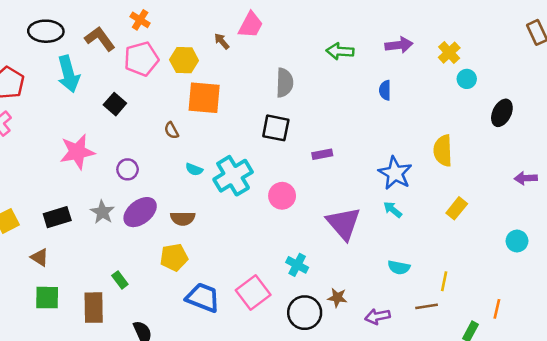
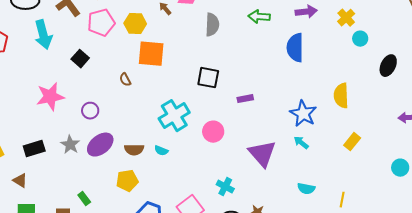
gray semicircle: (285, 83) -> (212, 25), moved
blue semicircle: (385, 90) -> (295, 48), size x1.8
cyan semicircle: (194, 169) -> (161, 151), moved

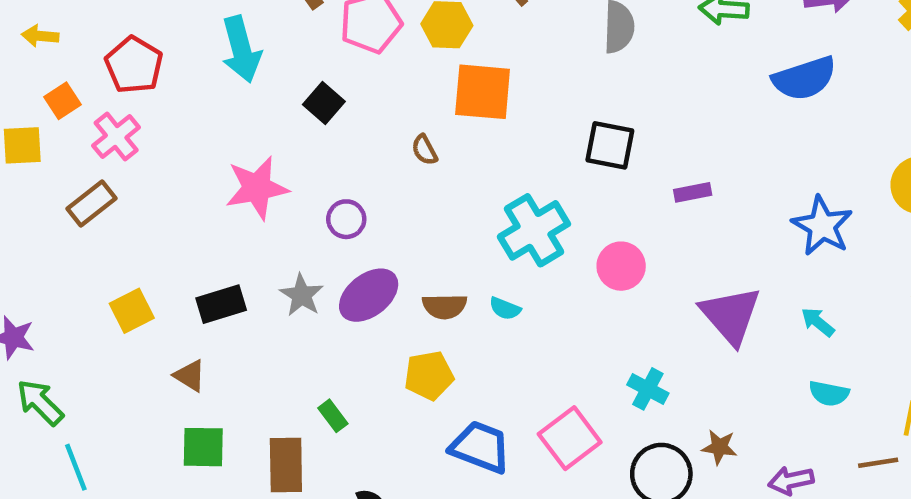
blue semicircle: (295, 48) -> (804, 78), turned -108
cyan arrow: (301, 143) -> (818, 322), moved

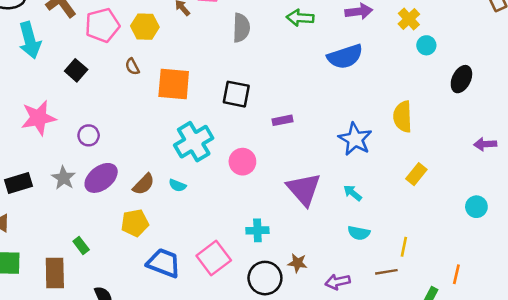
orange square: (483, 92) -> (174, 84), moved
brown semicircle: (424, 150) -> (132, 67), moved
brown semicircle: (445, 306) -> (144, 184), turned -45
cyan cross: (648, 389) -> (257, 230), turned -30

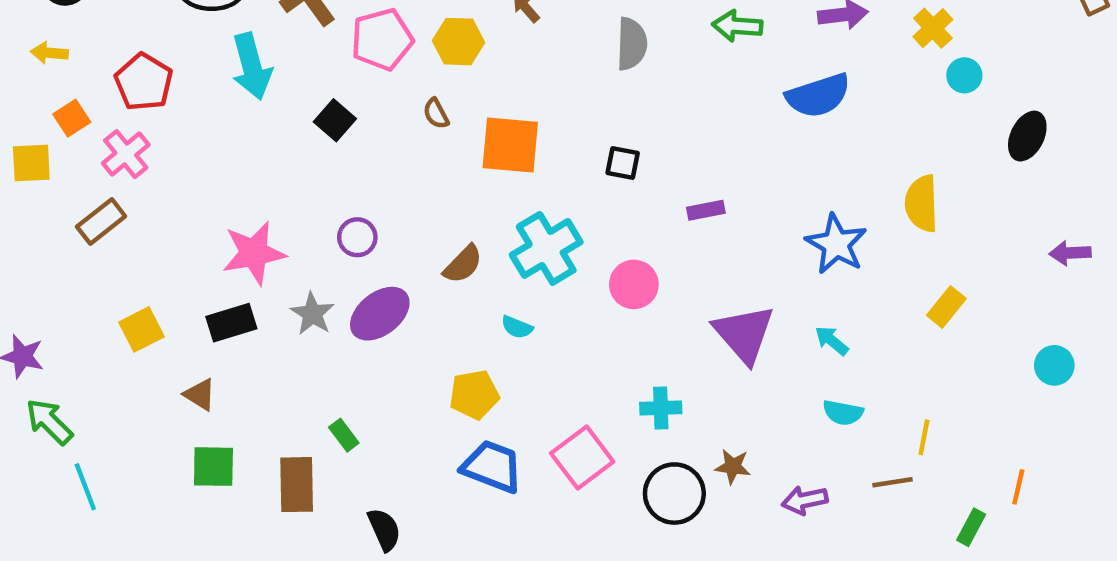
black square: (236, 94) -> (623, 163), size x0.7
pink star: (39, 118) -> (254, 253), moved
brown semicircle: (144, 184) -> (463, 264), moved
yellow pentagon: (135, 223) -> (474, 395), moved

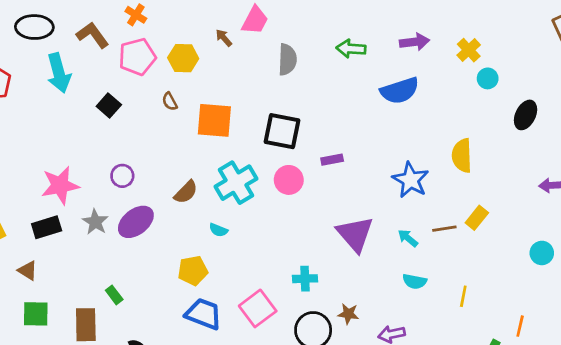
black square: (623, 163) -> (282, 131), size x1.8
pink circle: (634, 284) -> (289, 180), moved
brown line: (892, 482) -> (444, 229), moved

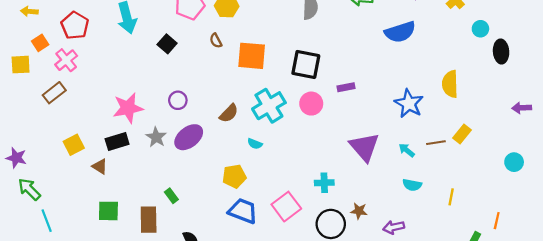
cyan circle: (488, 78) -> (480, 29), moved
black ellipse: (526, 115) -> (501, 52), turned -30
brown triangle: (28, 271) -> (100, 166), moved

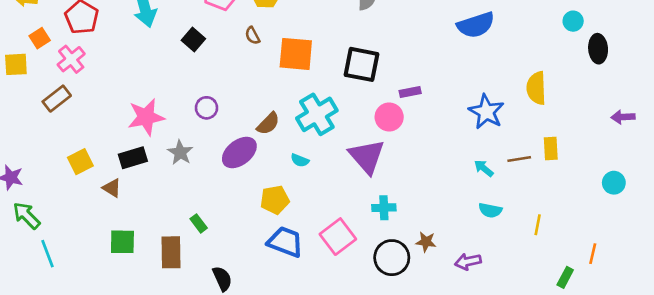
pink circle: (311, 104) -> (389, 117), moved
yellow rectangle: (462, 134) -> (551, 149), turned -42
purple ellipse: (189, 137) -> (239, 152), moved
purple triangle: (364, 147) -> (367, 156), moved

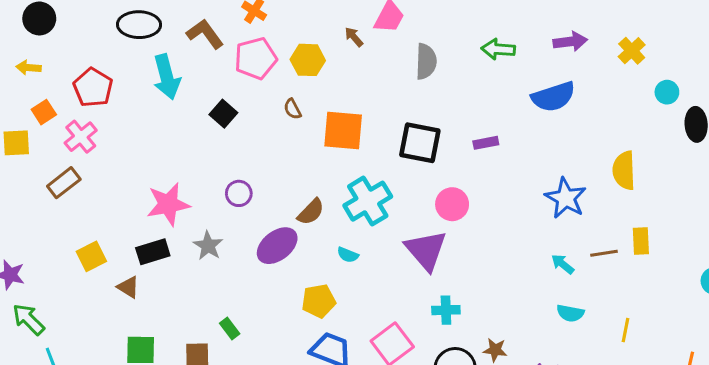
purple rectangle: (410, 92) -> (486, 143), moved

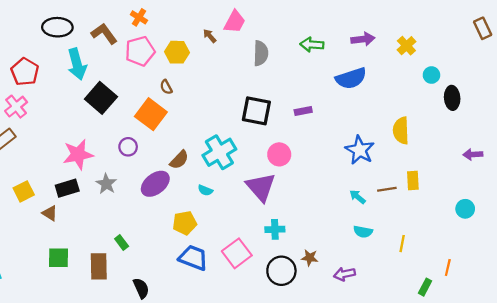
black square: (223, 114) -> (101, 98), moved, size x1.6
orange square: (343, 131) -> (151, 114), moved, turned 32

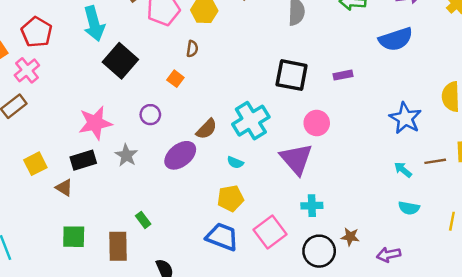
brown semicircle: (166, 87) -> (192, 49), turned -144
orange square: (151, 114) -> (175, 79), size x0.5
yellow pentagon: (185, 223) -> (230, 198), moved

